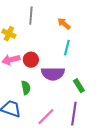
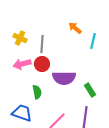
gray line: (31, 16) -> (42, 44), moved
cyan line: (67, 48) -> (93, 41), moved

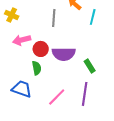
yellow cross: (20, 38) -> (12, 15), moved
gray line: (42, 44) -> (54, 18), moved
red circle: (42, 64) -> (41, 49), moved

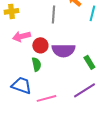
yellow cross: (12, 15) -> (11, 11), turned -32
purple line: (85, 94) -> (84, 90), turned 50
pink line: (57, 97) -> (46, 98), moved, turned 30

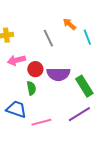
cyan line: (92, 13) -> (87, 37), turned -35
gray line: (53, 14) -> (48, 38), turned -30
green rectangle: (89, 62) -> (84, 86), size x1.5

